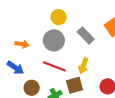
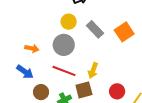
gray rectangle: (86, 36) -> (95, 29), moved

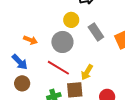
brown circle: (41, 92) -> (22, 83), moved

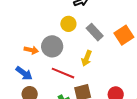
gray circle: (62, 42) -> (52, 46), moved
yellow arrow: (87, 72) -> (87, 58), moved

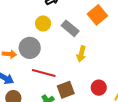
orange square: (124, 35) -> (97, 15), moved
yellow arrow: (87, 58) -> (81, 54), moved

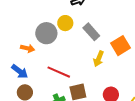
orange square: (97, 15) -> (120, 46), moved
gray circle: (30, 48) -> (46, 33), moved

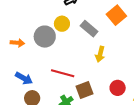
orange square: (120, 46) -> (116, 15), moved
orange arrow: (27, 48) -> (17, 43), moved

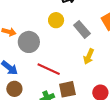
gray circle: (45, 37) -> (29, 42), moved

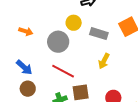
gray rectangle: (82, 29) -> (99, 34), turned -36
gray circle: (29, 42) -> (58, 42), moved

